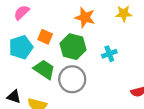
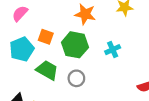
gray circle: (72, 79) -> (76, 78), size x0.6

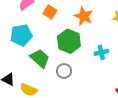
orange square: (46, 37) -> (50, 12), moved

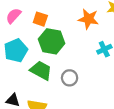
orange star: (84, 16) -> (88, 19), moved
green hexagon: (69, 41) -> (52, 41), moved

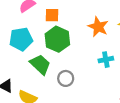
orange square: (40, 19) -> (52, 15), turned -32

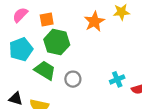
orange star: (98, 27) -> (94, 22), turned 30
cyan cross: (106, 60) -> (117, 79), moved

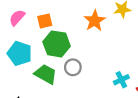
cyan pentagon: (21, 49) -> (20, 53), turned -30
gray circle: (73, 79) -> (73, 67), moved

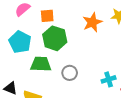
gray circle: (73, 67) -> (70, 73), moved
green trapezoid: (46, 74) -> (41, 64), turned -35

